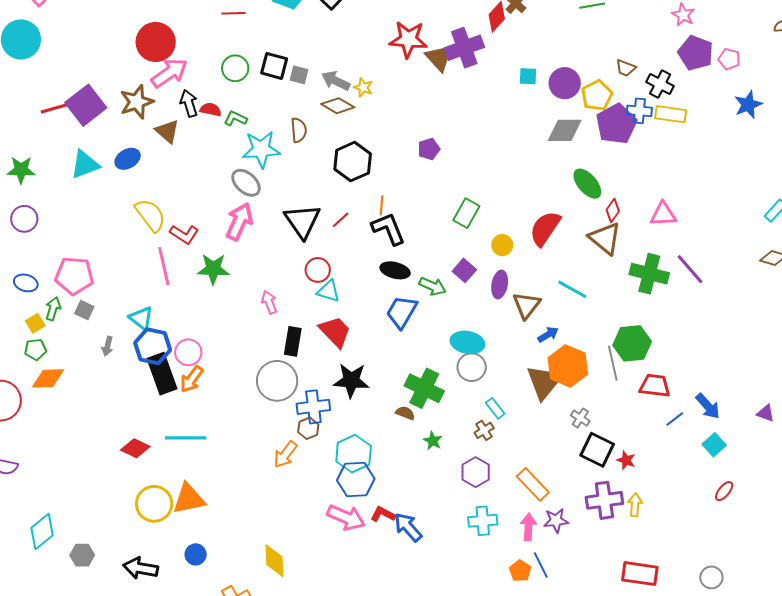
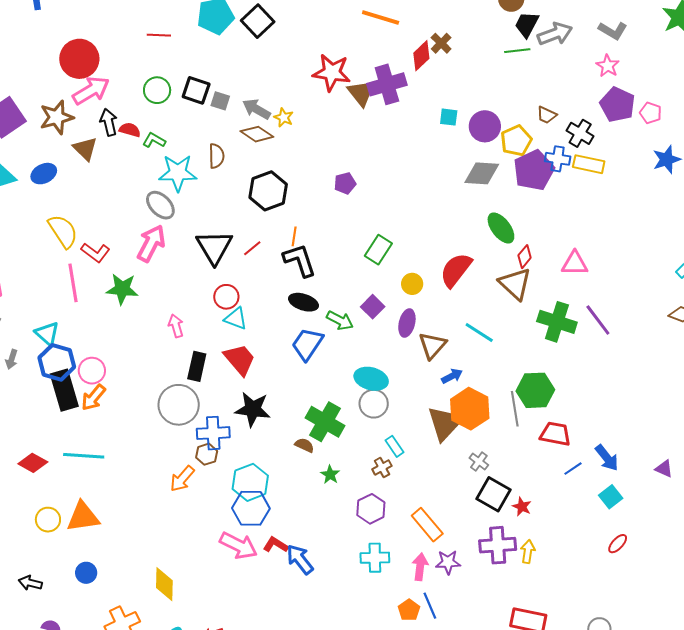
yellow circle: (154, 504) -> (48, 520), size x0.7
black arrow: (141, 568) -> (30, 583), size x0.7

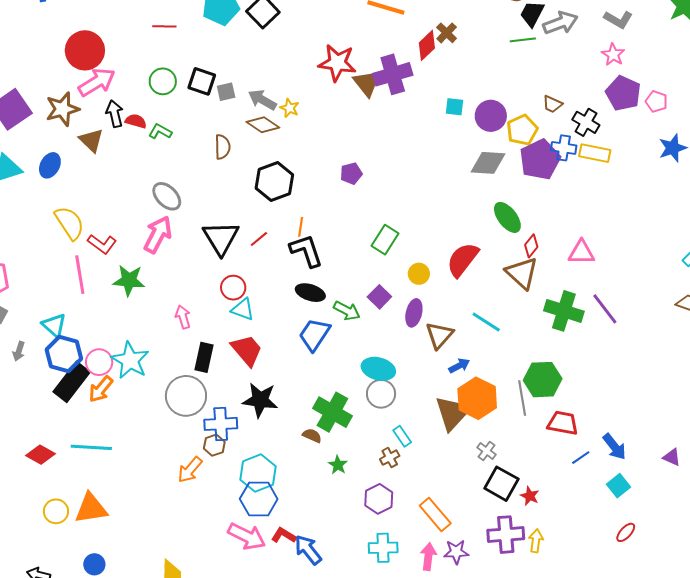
gray square: (220, 101) -> (226, 92), turned -30
cyan star: (178, 173) -> (130, 360), moved, turned 30
blue ellipse: (44, 174) -> (50, 165), turned -35
black rectangle: (64, 390) -> (72, 382), turned 54

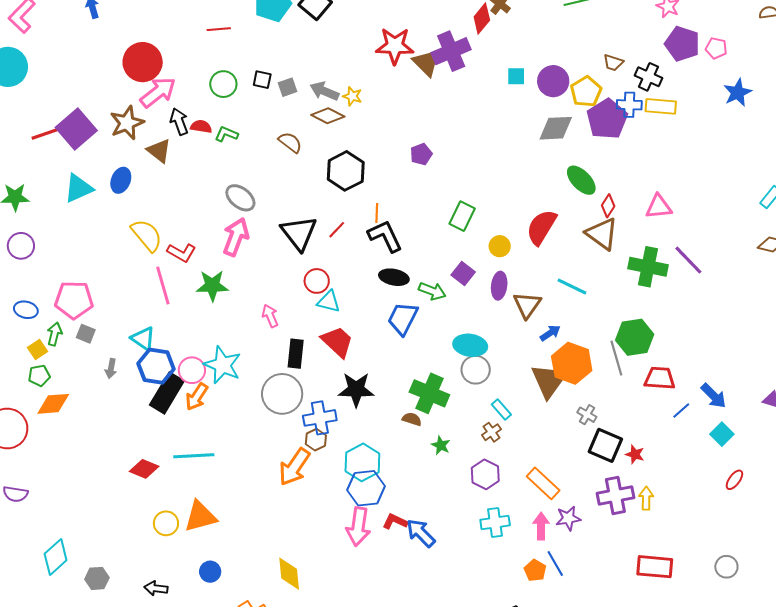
black square: (202, 81) -> (262, 80), size x0.7
brown semicircle: (222, 147) -> (290, 142), turned -45
orange arrow: (190, 470) -> (294, 467), size x1.4
pink arrow: (247, 536) -> (358, 527), turned 78

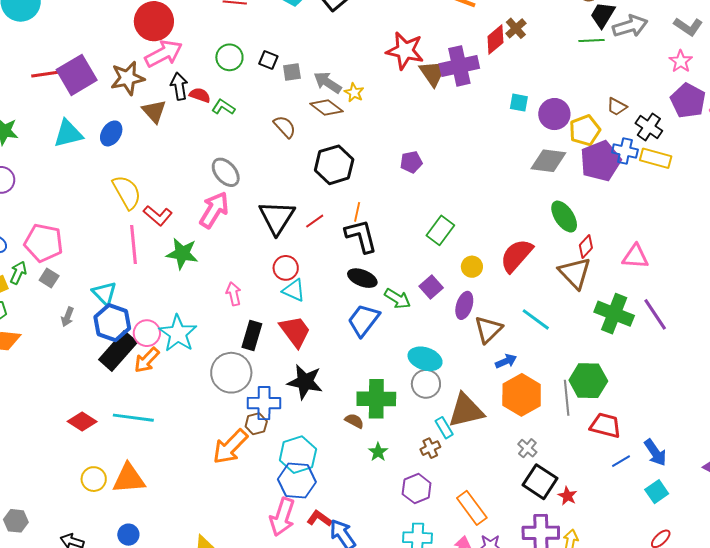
brown triangle: (549, 381) -> (466, 411), moved, turned 30
green cross: (429, 393) -> (376, 399), turned -33

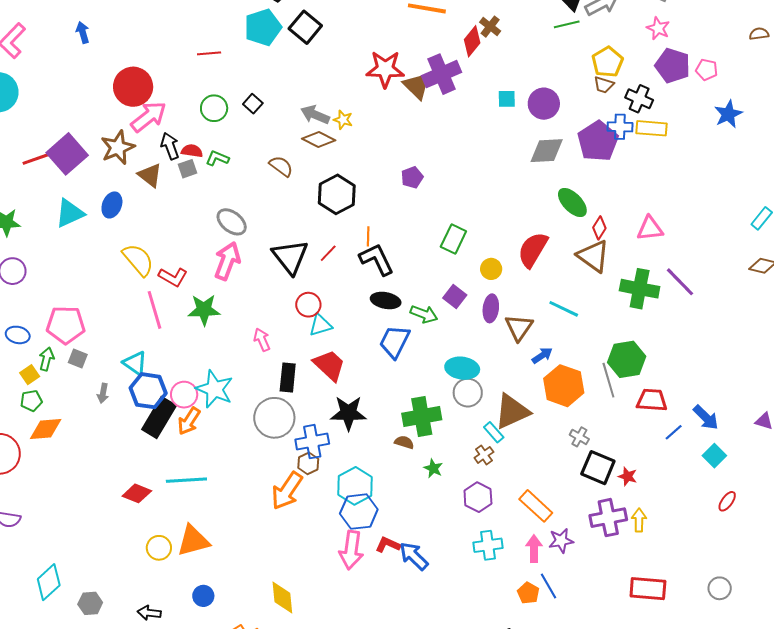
black square: (268, 60) -> (253, 104), turned 30
gray square: (292, 72) -> (187, 169), moved
yellow pentagon: (585, 130) -> (607, 62), moved
cyan triangle: (294, 290) -> (320, 325), turned -30

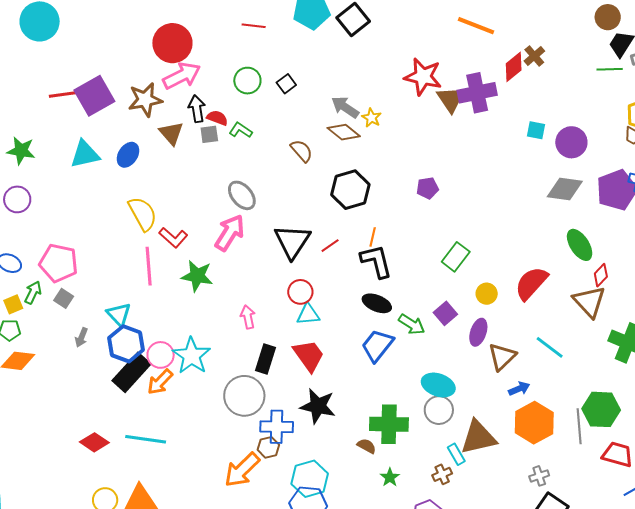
gray cross: (579, 437) -> (539, 476), turned 30

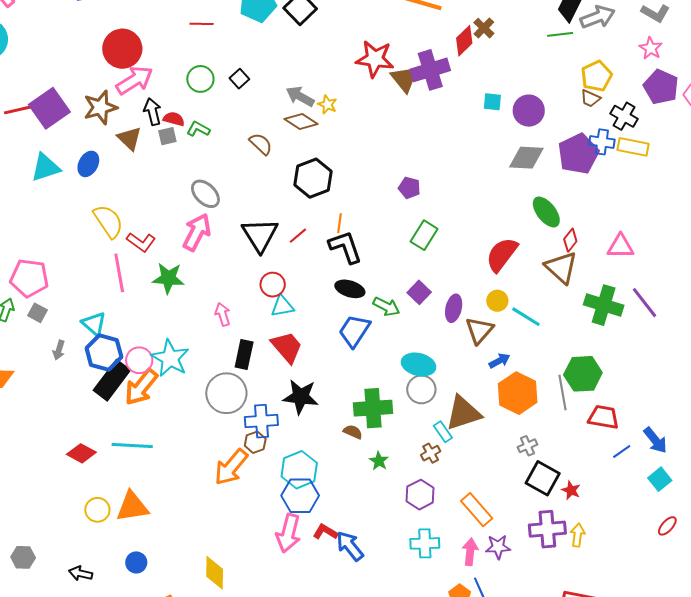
purple pentagon: (428, 188) -> (409, 188), moved, turned 30
yellow circle: (487, 294) -> (497, 301), moved
orange arrow: (160, 382) -> (141, 387), size x1.4

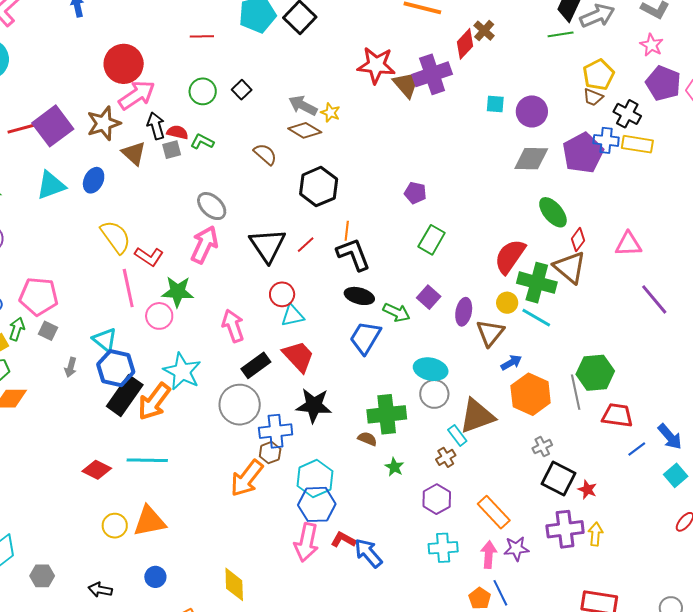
green cross: (604, 305) -> (537, 283), moved
pink arrow: (223, 314) -> (233, 326), size x1.4
black rectangle: (244, 355) -> (256, 365), turned 44
pink circle: (139, 360) -> (159, 316), moved

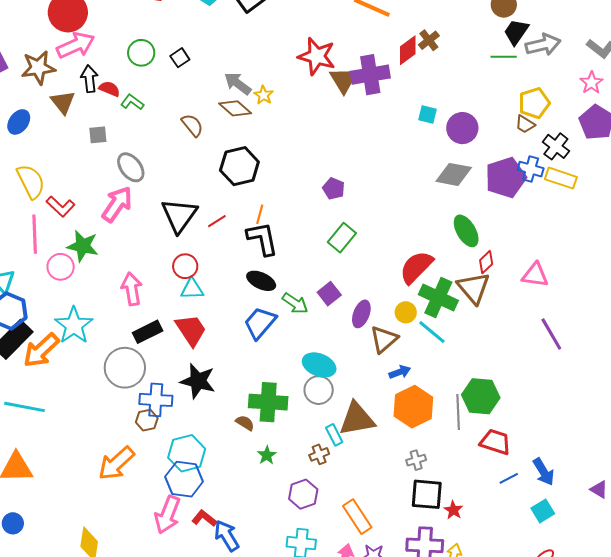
gray square: (172, 150) -> (98, 135), moved
orange arrow: (247, 478) -> (116, 463), moved
black square: (559, 479) -> (427, 494), turned -32

